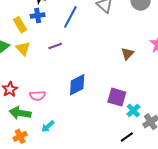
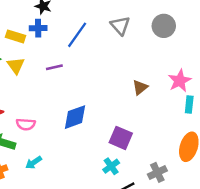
yellow rectangle: (20, 25) -> (16, 36), turned -49
cyan cross: (133, 110) -> (111, 166), moved

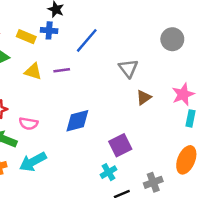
gray triangle: (120, 25) -> (128, 68), moved
yellow triangle: (16, 65) -> (33, 71), moved, turned -42
purple square: (121, 138) -> (120, 145), turned 35
cyan arrow: (34, 163) -> (33, 162), size x1.6

